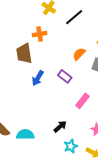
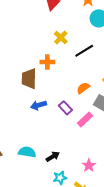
blue arrow: (38, 78) -> (38, 105), turned 35
pink rectangle: (82, 101) -> (85, 120), moved
cyan semicircle: (25, 134) -> (27, 152), moved

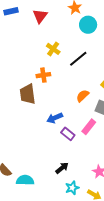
blue arrow: (38, 105) -> (55, 118), moved
purple rectangle: (65, 108) -> (68, 134), moved
cyan semicircle: (27, 152) -> (25, 180), moved

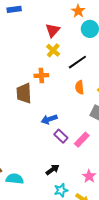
red triangle: (40, 16) -> (53, 30), moved
orange semicircle: (83, 96) -> (80, 87), moved, turned -56
pink rectangle: (89, 127) -> (82, 140), moved

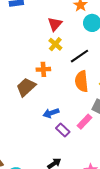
orange semicircle: (80, 87) -> (82, 81), size x1.5
brown trapezoid: (24, 93) -> (26, 87), turned 50
pink rectangle: (82, 140) -> (84, 122), moved

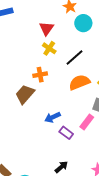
orange semicircle: (82, 81) -> (79, 82), turned 80

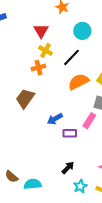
cyan circle: (83, 23) -> (82, 31), moved
orange cross: (40, 75) -> (38, 68), moved
purple rectangle: (66, 133) -> (70, 133), turned -32

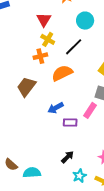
orange semicircle: (78, 82) -> (62, 73), moved

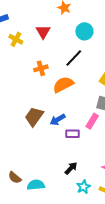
yellow cross: (48, 39) -> (16, 39), moved
brown trapezoid: (26, 87) -> (34, 117), moved

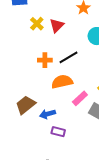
yellow cross: (16, 39) -> (37, 24), moved
black line: (74, 58) -> (68, 57), moved
pink rectangle: (92, 121) -> (80, 98), moved

